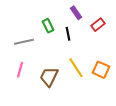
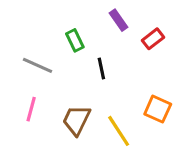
black line: (68, 34) -> (101, 69), moved
gray line: (24, 42) -> (37, 65), turned 36
yellow line: (76, 68) -> (119, 131), moved

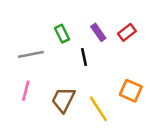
purple rectangle: (119, 20) -> (98, 32), moved
gray line: (37, 65) -> (31, 54), turned -35

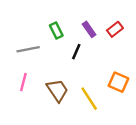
black line: (84, 57) -> (76, 52), turned 35
brown trapezoid: (63, 100) -> (57, 90), turned 120

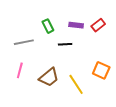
purple rectangle: (89, 29) -> (76, 25), turned -48
black line: (76, 52) -> (65, 44), turned 64
brown trapezoid: (57, 90) -> (49, 77), turned 85

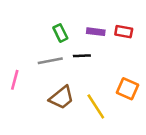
red rectangle: (98, 25) -> (124, 32), turned 48
gray line: (24, 42) -> (50, 61), moved
pink line: (20, 70) -> (15, 80), moved

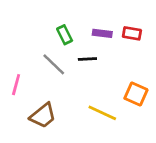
gray line: (50, 61) -> (54, 64), turned 55
brown trapezoid: (62, 98) -> (43, 116), moved
yellow line: (96, 106) -> (102, 113), turned -32

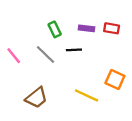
pink line: (16, 85) -> (14, 56), moved, turned -54

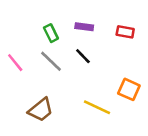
purple rectangle: (86, 28) -> (84, 27), moved
green rectangle: (55, 29) -> (51, 33), moved
black line: (74, 50) -> (83, 56), turned 49

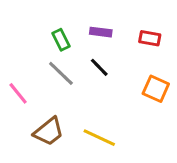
pink line: (15, 63) -> (18, 93), moved
orange square: (129, 89) -> (156, 89), moved
yellow line: (97, 107) -> (99, 138), moved

